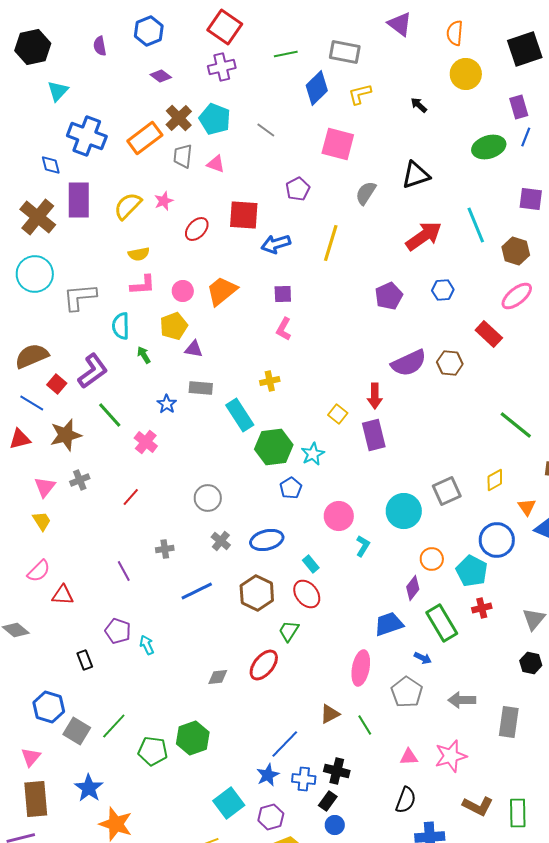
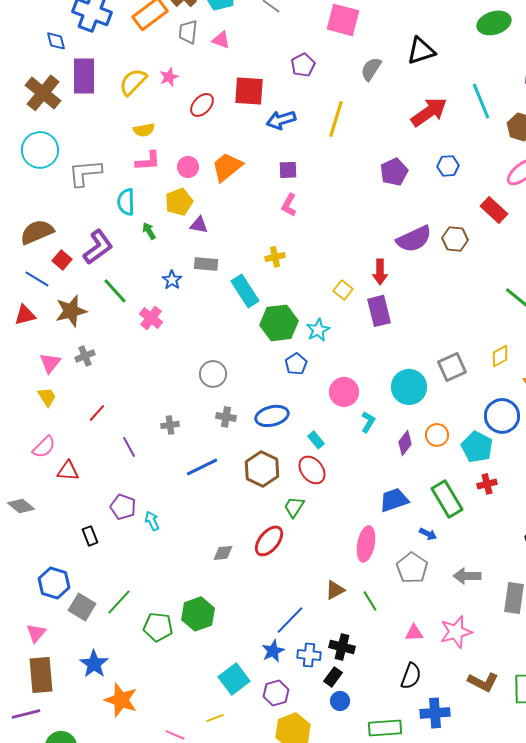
red line: (131, 497) -> (97, 413), moved
gray cross: (221, 541) -> (226, 417), turned -30
purple diamond: (413, 588) -> (405, 443), moved

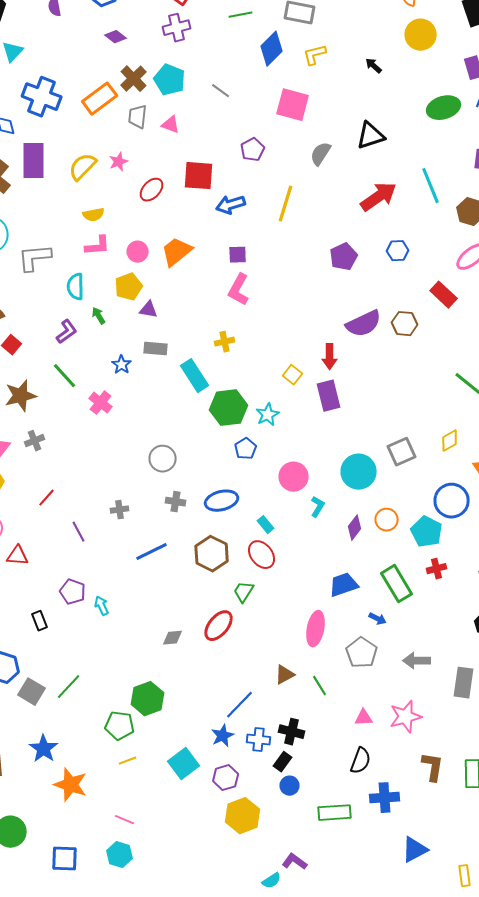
pink L-shape: (289, 205) -> (239, 290), size x1.4
purple L-shape: (98, 247) -> (67, 332), moved, size x0.7
green pentagon: (158, 627) -> (120, 726), moved
brown L-shape: (483, 682) -> (433, 767), turned -108
yellow line: (215, 718) -> (128, 761), moved

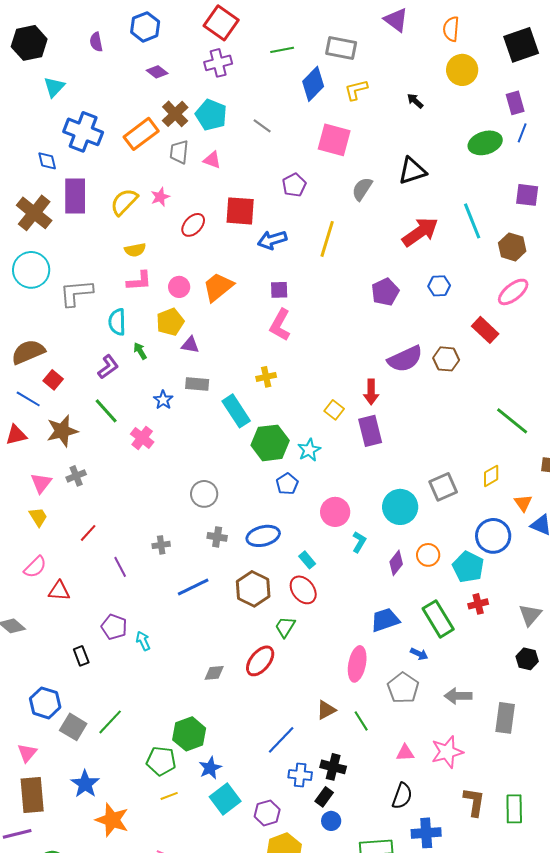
blue star: (223, 736) -> (210, 768), moved

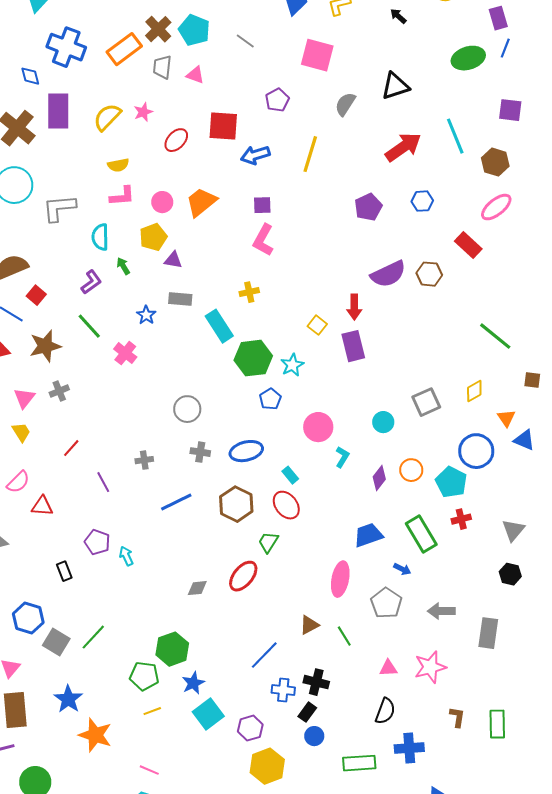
cyan circle: (400, 507) -> (383, 422), size x0.6
brown L-shape: (474, 802) -> (457, 717), size x0.7

